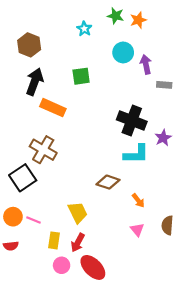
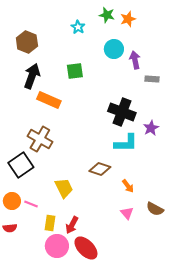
yellow trapezoid: (78, 212) -> (64, 188), moved
brown semicircle: (167, 225) -> (155, 209), turned -66
pink circle: (62, 265) -> (57, 246), size x1.5

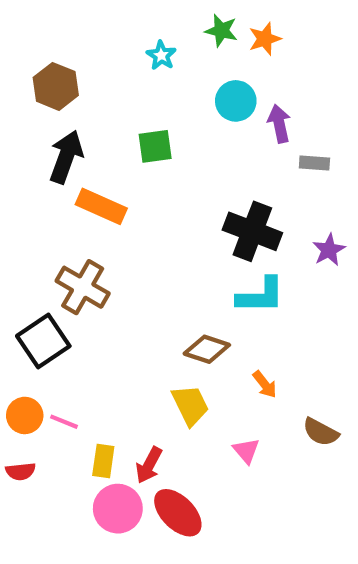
purple star: (151, 128) -> (329, 250), moved
yellow trapezoid: (64, 188) -> (190, 405), moved
pink triangle: (127, 213) -> (246, 451), moved

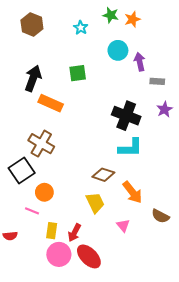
brown hexagon: (56, 86) -> (32, 24), moved
purple star: (329, 250) -> (165, 109), moved
orange arrow: (265, 384) -> (132, 192), size x1.6
orange circle: (25, 415) -> (44, 192), moved

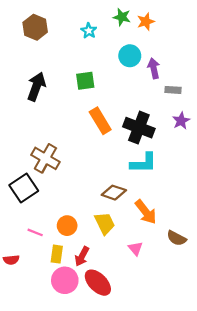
orange rectangle: (51, 103) -> (100, 121), moved, turned 35
orange circle: (44, 192) -> (67, 226), moved

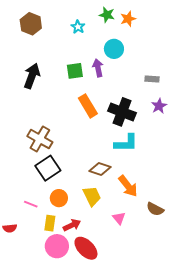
purple arrow: (154, 68) -> (98, 68), moved
black square: (24, 188) -> (48, 168), moved
red arrow: (82, 256) -> (72, 225), turned -144

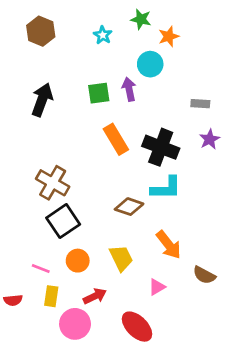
orange star: (128, 19) -> (169, 36), moved
brown diamond: (100, 169) -> (129, 207), moved
pink triangle: (119, 218) -> (157, 287), turned 40
yellow rectangle: (50, 223) -> (51, 296), moved
red ellipse: (86, 248) -> (137, 327), moved

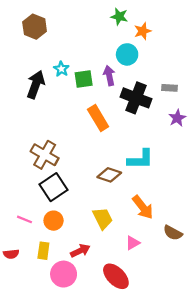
cyan star: (103, 35) -> (61, 69), moved
black cross: (161, 147) -> (136, 98), moved
orange circle: (78, 261) -> (54, 221), moved
pink line: (41, 269) -> (25, 219), moved

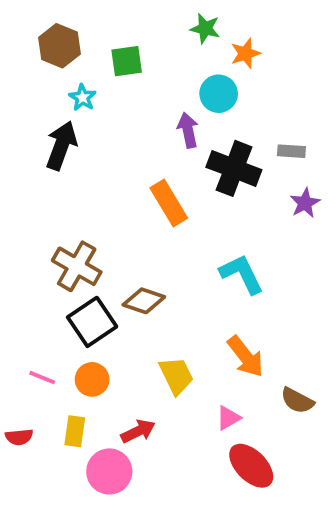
cyan star: (61, 69) -> (82, 98), moved
green square: (84, 79) -> (127, 61), moved
cyan L-shape: (140, 159) -> (242, 274), turned -116
brown diamond: (109, 175) -> (144, 301), moved
red ellipse: (116, 276) -> (251, 466), moved

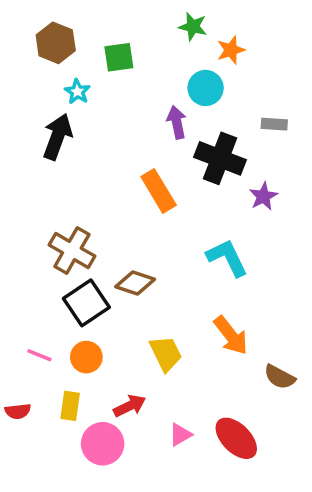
gray rectangle: (291, 151) -> (274, 124), moved
purple star: (305, 203) -> (263, 196), moved
pink triangle: (228, 418) -> (180, 435), moved

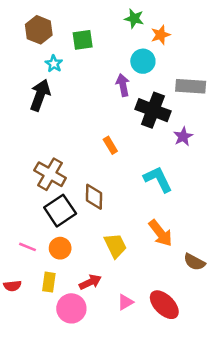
gray rectangle: (274, 124) -> (191, 86), size x1.6
orange rectangle: (159, 191) -> (110, 145), moved, size x0.6
brown diamond: (135, 283) -> (94, 197), turned 72

